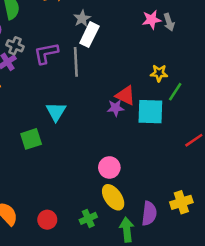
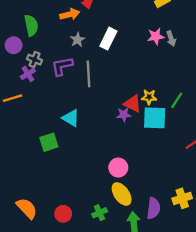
gray star: (82, 18) -> (77, 40), moved
white rectangle: (89, 35) -> (108, 39), moved
yellow star: (159, 73) -> (149, 97), moved
cyan triangle: (56, 112) -> (71, 118), turned -30

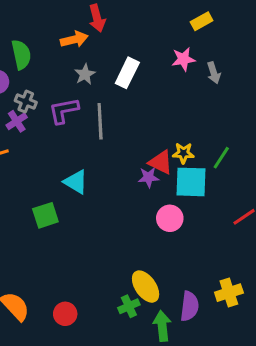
pink star: (156, 36) -> (183, 59), moved
pink circle: (118, 168) -> (170, 218), moved
green cross: (100, 213) -> (129, 306), moved

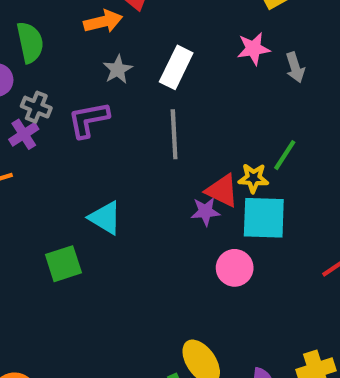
gray line: (100, 121) -> (174, 134), moved
green line: (221, 158) -> (285, 155), moved

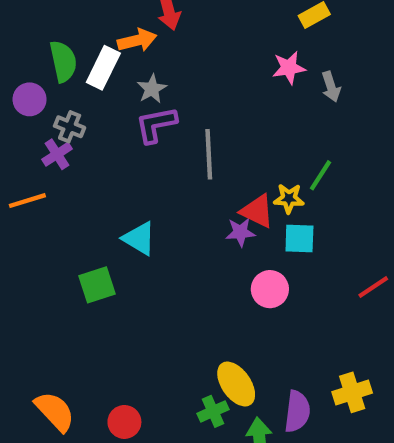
white rectangle: (176, 67) -> (103, 68), moved
purple L-shape: (88, 120) -> (156, 125), moved
cyan square: (264, 218) -> (299, 239), size x0.7

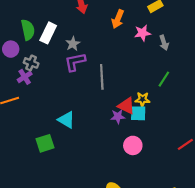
orange arrow: (137, 40) -> (118, 19), moved, turned 126
green line: (320, 175) -> (164, 79), moved
cyan square: (299, 239) -> (138, 113), moved

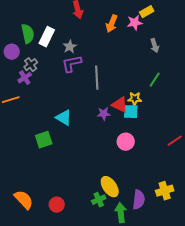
pink star: (142, 33) -> (135, 23), moved
gray cross: (31, 63) -> (31, 65), turned 32
purple star: (118, 117) -> (104, 114), moved

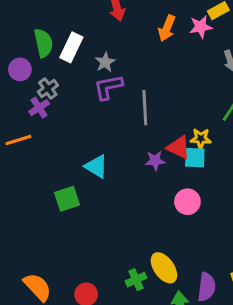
green cross: (99, 200) -> (136, 280), moved

